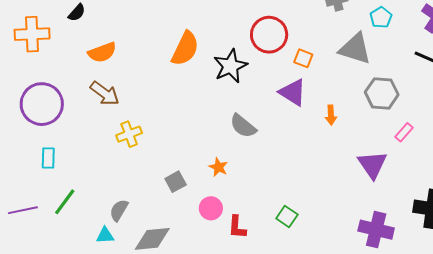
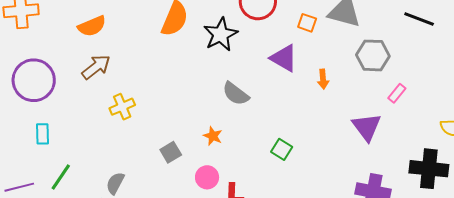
orange square: (303, 58) -> (307, 23), moved
brown arrow: (105, 93) -> (96, 67), turned -72
green square: (287, 216) -> (282, 149), moved

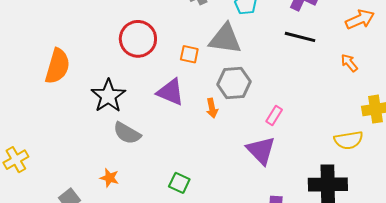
black star: (221, 34) -> (108, 96), moved
gray hexagon: (373, 55) -> (234, 83), moved
pink rectangle: (397, 93) -> (274, 116), moved

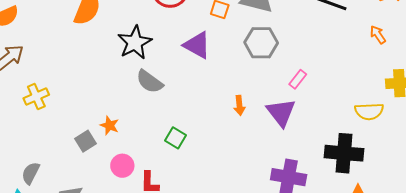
orange arrow: (212, 108) -> (239, 105), moved
orange star: (109, 178) -> (110, 125), moved
green square: (179, 183) -> (176, 138), moved

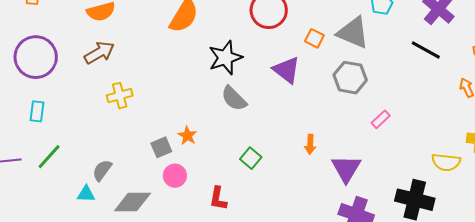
orange arrow: (239, 105) -> (310, 144), moved
purple triangle: (281, 112) -> (346, 169), moved
pink circle: (122, 166) -> (175, 176), moved

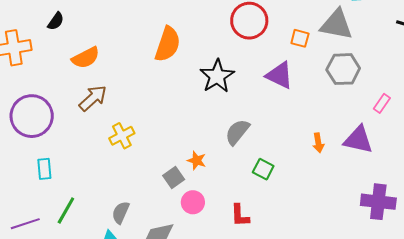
gray semicircle: (234, 98) -> (237, 132), moved, turned 96
purple triangle: (346, 169) -> (358, 140), moved, turned -36

